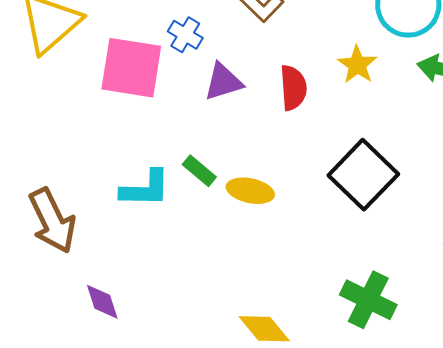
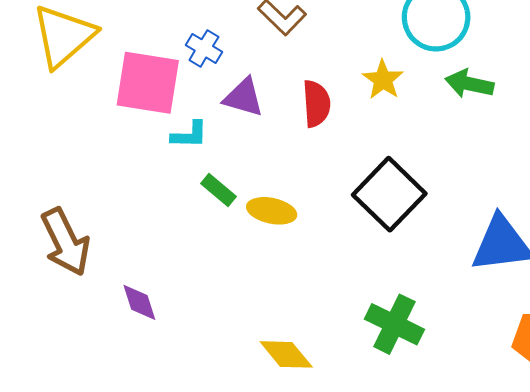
purple triangle: (223, 82) -> (244, 97), turned 33
cyan L-shape: (145, 189) -> (189, 135), moved, size x0.7
purple diamond: (102, 302) -> (139, 302), moved

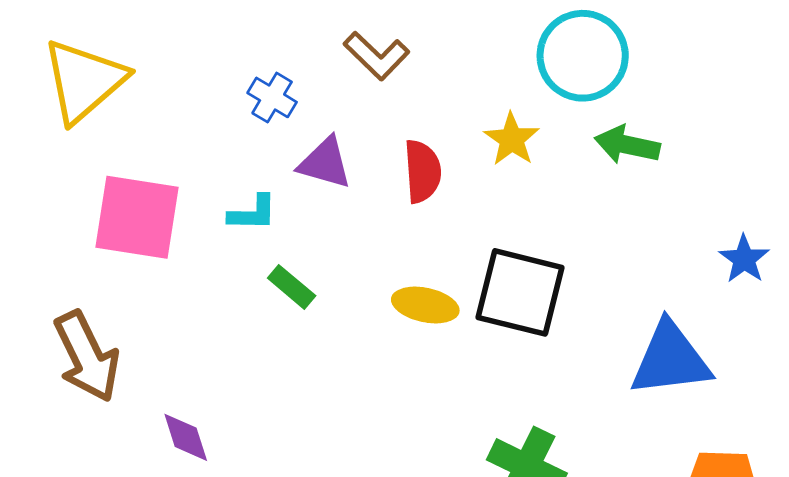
pink square: (148, 83) -> (137, 217), moved
black square: (389, 194) -> (520, 292), turned -30
yellow ellipse: (272, 211) -> (425, 305), moved

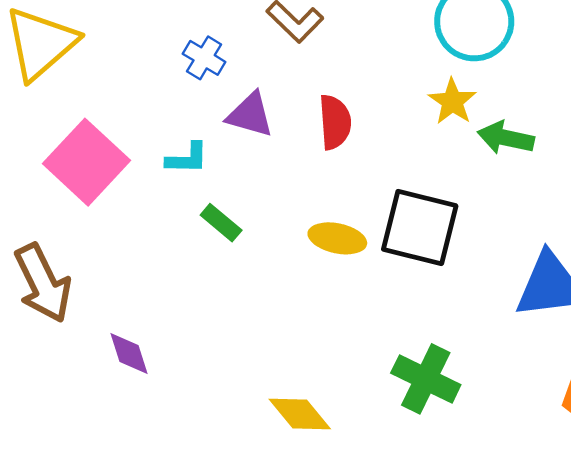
yellow star: (512, 139) -> (452, 101), moved
green arrow: (627, 145) -> (506, 138), moved
pink square: (137, 217) -> (87, 162), turned 34

